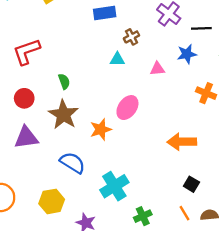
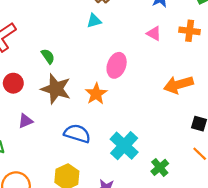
pink triangle: (157, 69) -> (154, 33), moved, turned 49
purple triangle: (26, 138) -> (26, 121), size x0.6

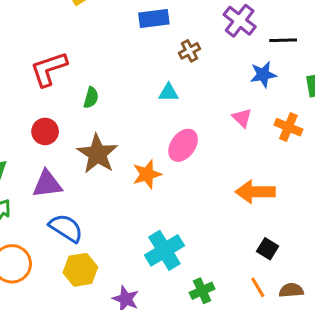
cyan triangle: (94, 21) -> (169, 93), moved
green semicircle: (48, 56) -> (91, 98), moved, turned 35
purple triangle: (26, 121) -> (47, 184), size x1.5
blue semicircle: (77, 134) -> (66, 228), moved

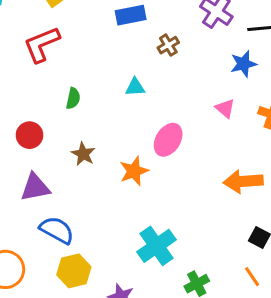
red L-shape: (49, 69) -> (42, 44), moved
cyan triangle: (169, 93) -> (135, 87), moved
brown star: (97, 154) -> (83, 154), size x0.6

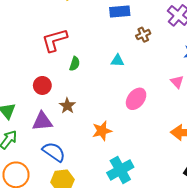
red L-shape: (42, 44) -> (55, 40), moved
brown star: (83, 154) -> (67, 106), moved
orange star: (134, 171) -> (102, 131), moved

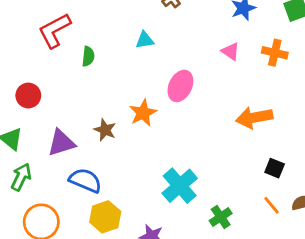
red circle: (42, 85) -> (28, 96), moved
brown star: (67, 106) -> (105, 130), moved
orange star: (102, 131) -> (143, 113), moved

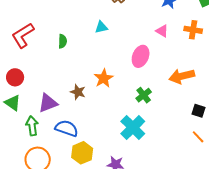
red L-shape: (55, 30) -> (23, 35), moved
pink ellipse: (180, 86) -> (141, 56), moved
red circle: (28, 96) -> (15, 77), moved
green arrow: (21, 177) -> (32, 126), moved, turned -30
green cross: (221, 217) -> (144, 95), moved

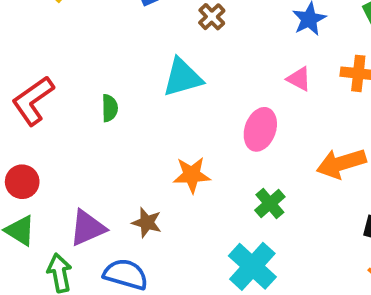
cyan triangle: (101, 27) -> (182, 77), size x1.6
orange star: (104, 78) -> (192, 175), turned 30
brown star: (78, 92) -> (147, 223), moved

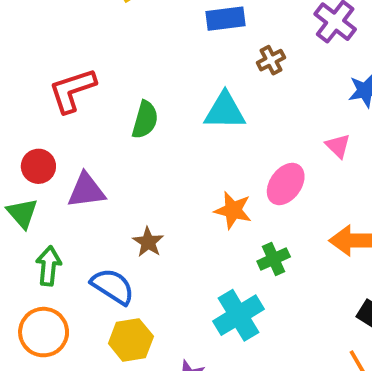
green semicircle: (110, 108) -> (145, 120), size x1.4
orange star: (192, 175) -> (233, 210), moved
purple triangle: (87, 228) -> (86, 190), moved

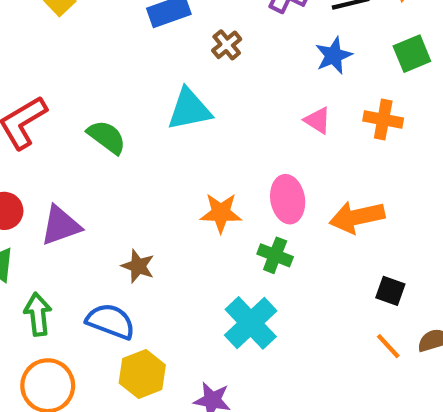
green semicircle: (145, 120) -> (107, 137), turned -57
pink ellipse: (286, 184) -> (288, 199), moved, turned -33
green cross: (274, 259) -> (275, 255), turned -32

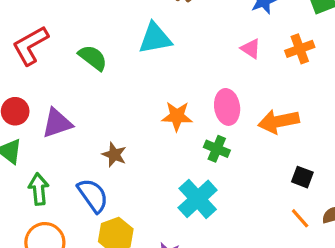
orange cross: (383, 120) -> (300, 49), turned -32
blue semicircle: (111, 321) -> (93, 195), turned 33

